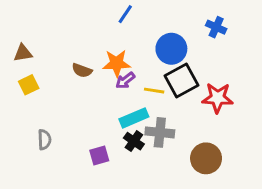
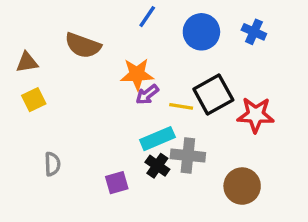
blue circle: (171, 49) -> (201, 32), moved
brown semicircle: (82, 70) -> (83, 45), moved, size x1.5

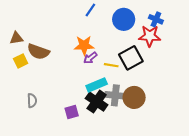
brown semicircle: (83, 45) -> (38, 52), moved
red star: (256, 115) -> (150, 36), moved
black cross: (157, 166) -> (97, 102), size x1.5
brown circle: (242, 186) -> (134, 97), moved

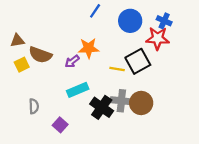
purple arrow: (90, 58) -> (72, 61), moved
cyan rectangle: (97, 85) -> (78, 90), moved
purple square: (72, 112) -> (60, 125), moved, turned -32

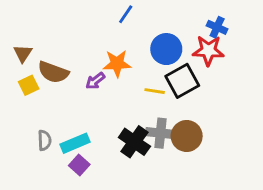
blue circle: (130, 21) -> (166, 49), moved
brown triangle: (17, 41) -> (23, 53), turned -48
cyan rectangle: (78, 90) -> (75, 143), moved

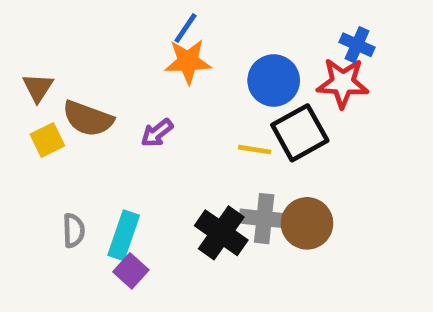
blue line: (126, 14) -> (186, 28), moved
orange star: (117, 64) -> (188, 61), moved
cyan rectangle: (75, 143) -> (124, 235), turned -48

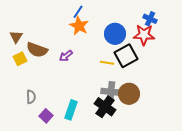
orange star: (188, 61) -> (79, 26), turned 30
black cross: (221, 233) -> (105, 107), moved
cyan rectangle: (124, 235) -> (71, 110), moved
purple square: (131, 271) -> (46, 116), moved

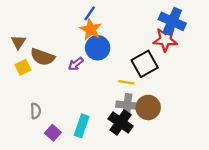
blue cross: (150, 19) -> (172, 21), size x1.6
blue circle: (115, 34) -> (98, 48), moved
yellow line: (107, 63) -> (126, 82), moved

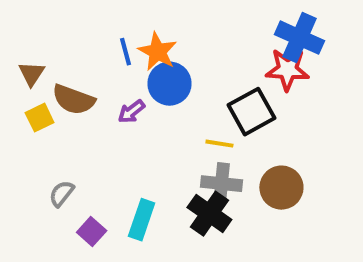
blue line: (90, 13) -> (126, 52), moved, turned -49
brown circle: (148, 107) -> (281, 188), moved
gray semicircle: (36, 111) -> (62, 194), turned -140

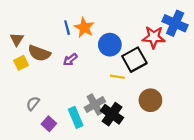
blue cross: (299, 38) -> (175, 23), moved
blue circle: (170, 84) -> (110, 45), moved
gray cross: (221, 184) -> (95, 105), moved, turned -36
cyan rectangle: (142, 220) -> (76, 117), turned -42

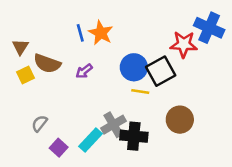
blue circle: (110, 45) -> (134, 67), moved
black cross: (112, 114) -> (134, 136), turned -30
cyan rectangle: (76, 117) -> (90, 140), turned 66

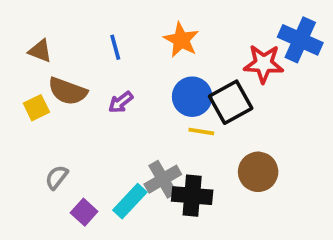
orange star: (101, 33) -> (181, 40), moved
brown triangle: (20, 47) -> (40, 51), moved, turned -42

